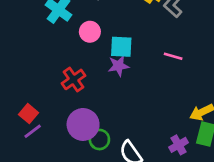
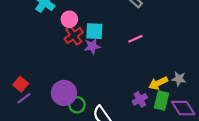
pink line: (173, 56) -> (135, 39), turned -40
red cross: (74, 79) -> (74, 35), moved
purple cross: (179, 145) -> (140, 99), moved

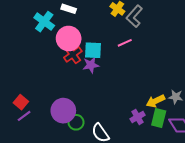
pink circle: (69, 19) -> (69, 39), size x1.5
pink line: (135, 39) -> (125, 43), moved

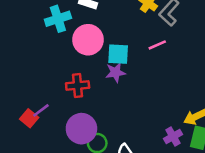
cyan cross: (44, 22) -> (58, 19), turned 36
red cross: (73, 54) -> (78, 85), moved, turned 30
purple line: (24, 116) -> (41, 110), moved

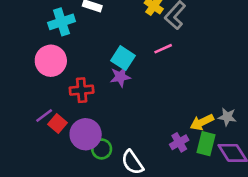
pink circle: (88, 40) -> (51, 61), moved
cyan square: (118, 54) -> (123, 58), turned 30
red square: (29, 118) -> (57, 124), moved

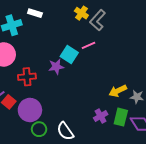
cyan square: (123, 58) -> (69, 54), moved
yellow arrow: (202, 122) -> (118, 91), moved
green circle: (102, 149) -> (39, 129), moved

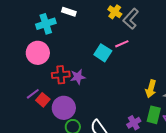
purple star: (56, 67) -> (78, 77), moved
yellow arrow: (118, 91) -> (151, 89), turned -48
purple cross: (101, 116) -> (134, 123), moved

